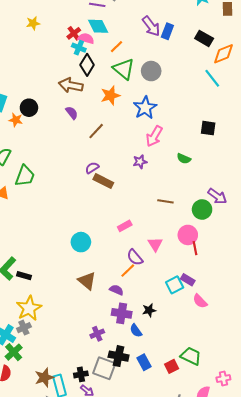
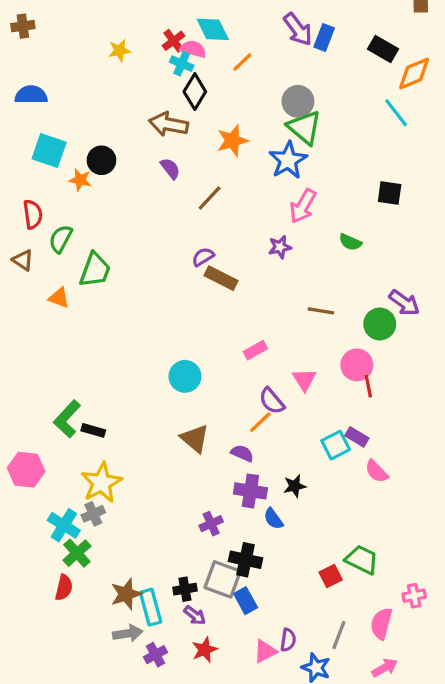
yellow star: (33, 23) -> (119, 51), moved
green triangle: (124, 69) -> (304, 128), moved
blue rectangle: (144, 362) -> (246, 601), moved

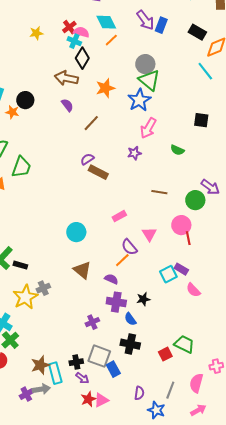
cyan diamond: (213, 29) -> (106, 22), moved
gray cross: (93, 514) -> (43, 288), moved
black cross: (246, 560) -> (130, 344), moved
pink triangle: (265, 651) -> (101, 400), moved
purple cross: (156, 655) -> (26, 394), moved

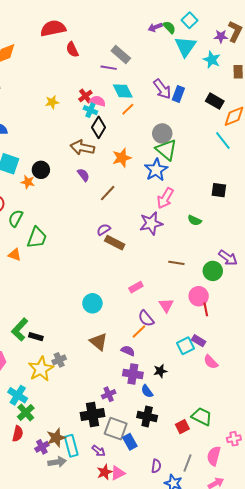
purple star: (134, 153) -> (151, 223), size x1.6
black cross: (76, 362) -> (92, 414), moved, size x1.6
purple cross: (26, 394) -> (42, 447), moved

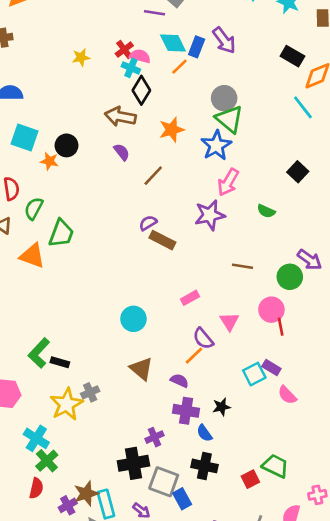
blue rectangle: (178, 94) -> (197, 47), moved
black square: (219, 190) -> (298, 172), turned 35
orange triangle: (15, 255) -> (32, 256), size x1.5

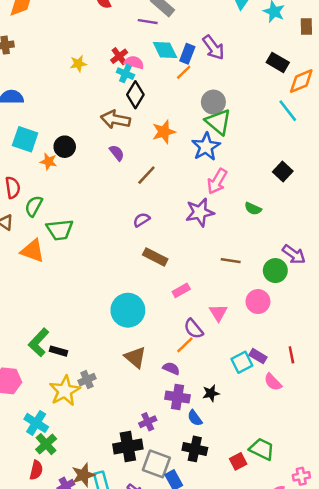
orange line: (179, 67) -> (184, 72), moved
green trapezoid: (61, 233) -> (60, 230), turned 64
brown rectangle: (162, 240) -> (155, 257), moved
cyan circle: (133, 319) -> (128, 310), size x1.4
red line: (281, 327) -> (291, 355), moved

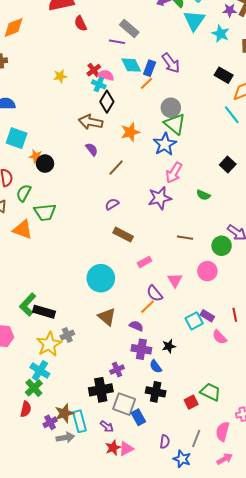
black circle: (65, 147) -> (45, 164), moved
black rectangle: (58, 351) -> (44, 312), size x1.5
cyan cross: (36, 423) -> (40, 371), moved

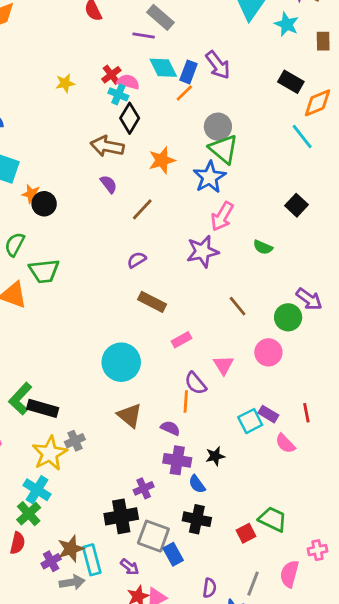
brown line: (185, 238) -> (238, 306), turned 42
orange line: (147, 307) -> (186, 401), turned -42

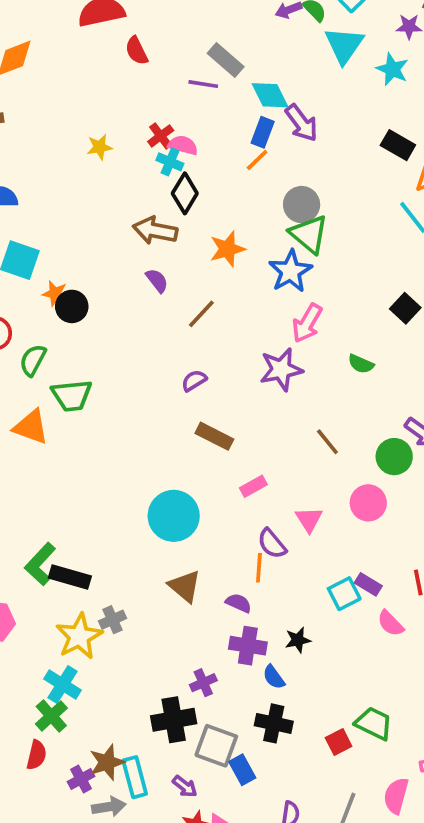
cyan diamond: (163, 68) -> (270, 95), moved

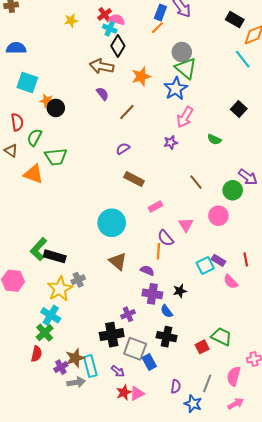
purple star: (281, 369) -> (171, 142), size x0.6

